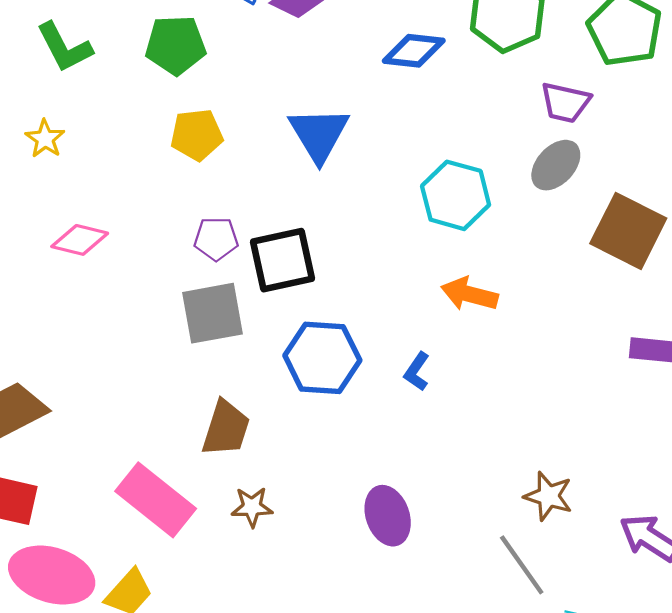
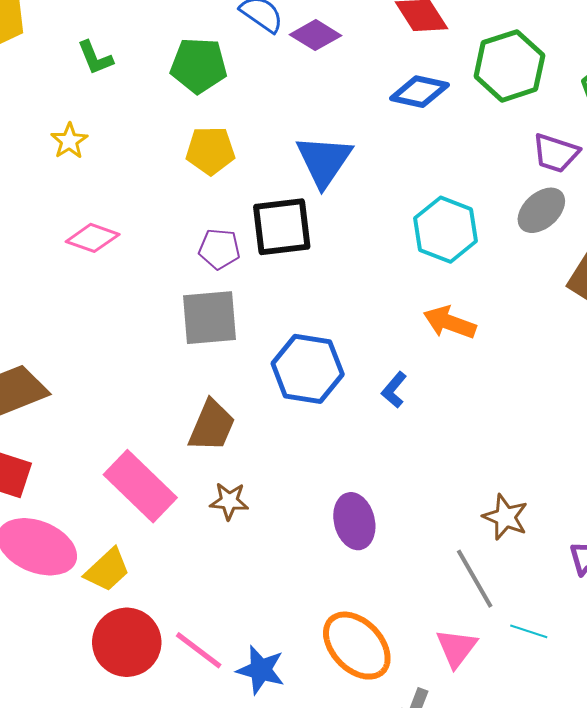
green L-shape: (64, 47) -> (95, 58), size x0.7
black square: (282, 260) -> (282, 227), moved

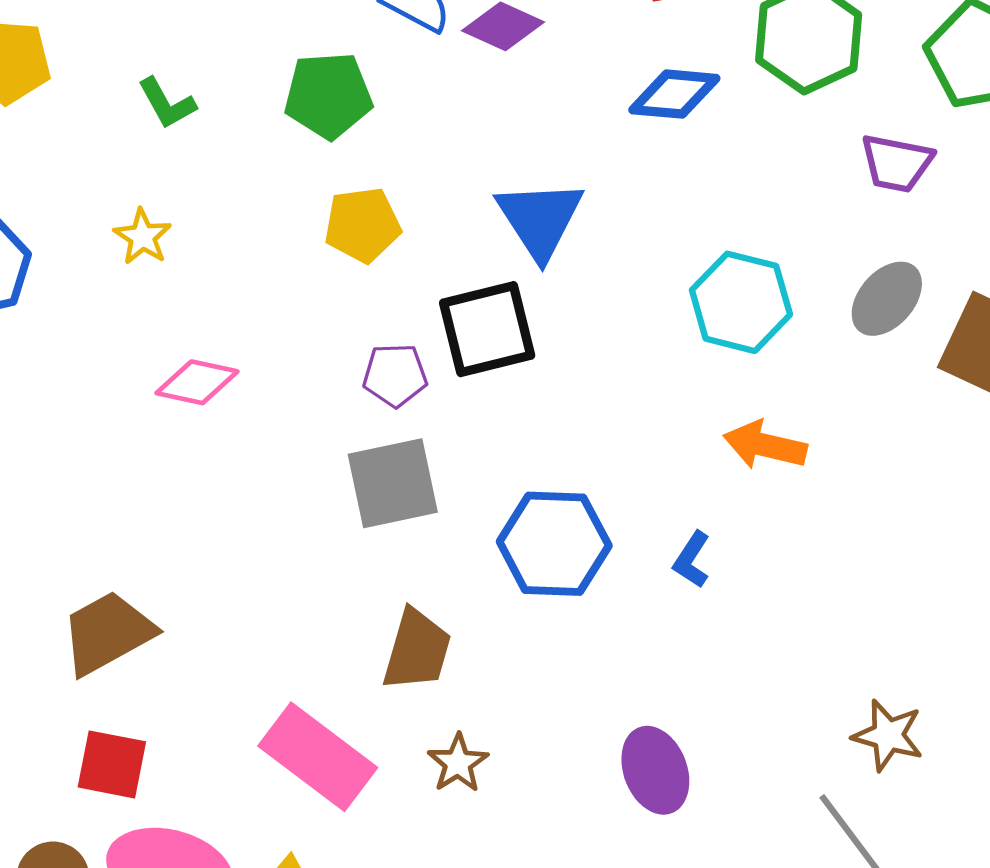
gray ellipse: (541, 210) -> (887, 299), moved
brown star: (229, 501) -> (458, 763), turned -30

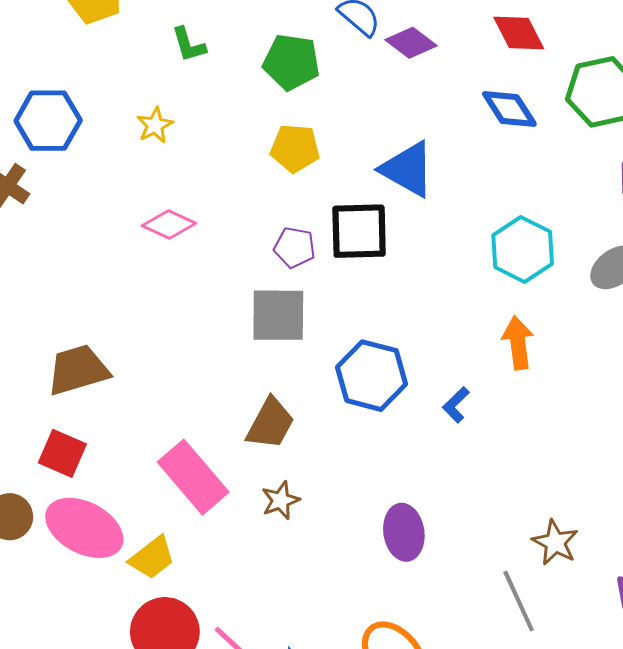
blue diamond: (674, 94) -> (509, 109), turned 40
blue triangle: (540, 219) -> (408, 169), turned -40
orange arrow: (765, 445) -> (518, 343), turned 57

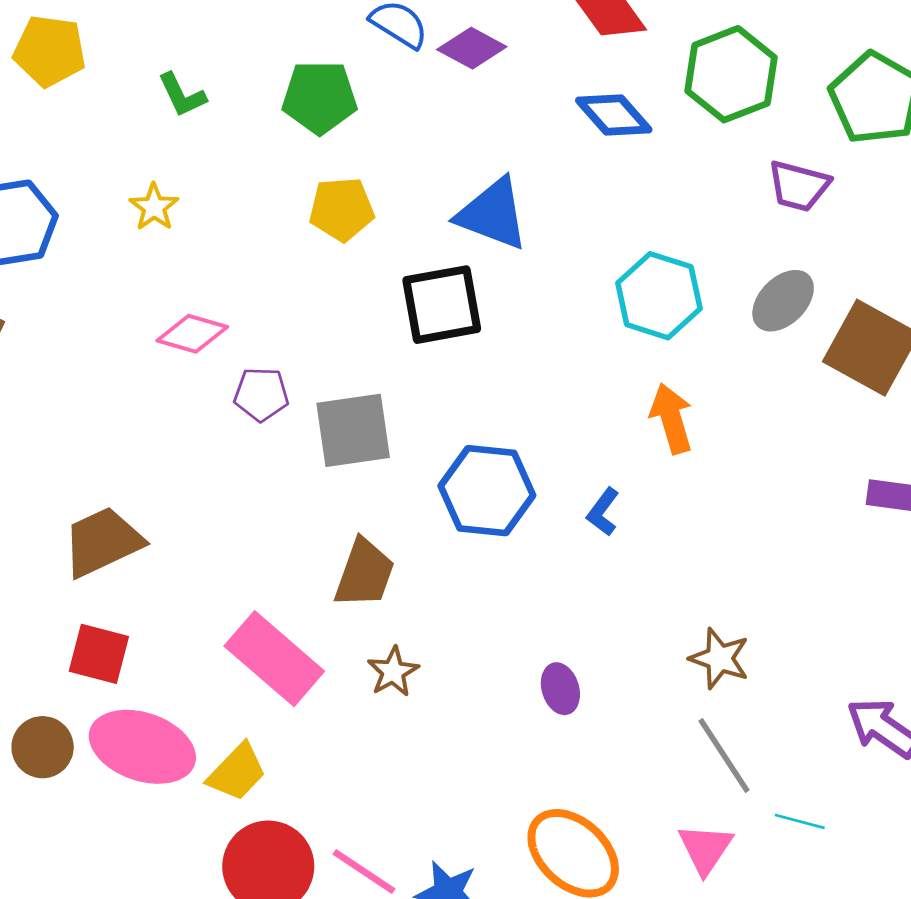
purple pentagon: (295, 247) -> (261, 394), moved
purple ellipse: (404, 532) -> (560, 689), size x0.7
brown star: (555, 542) -> (720, 658), moved

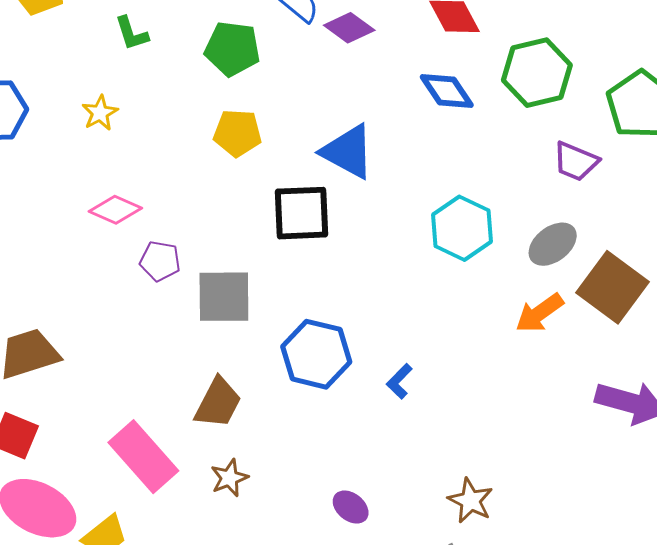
orange arrow: (671, 418) -> (540, 313), moved, turned -117
purple ellipse: (560, 689) -> (351, 507), turned -42

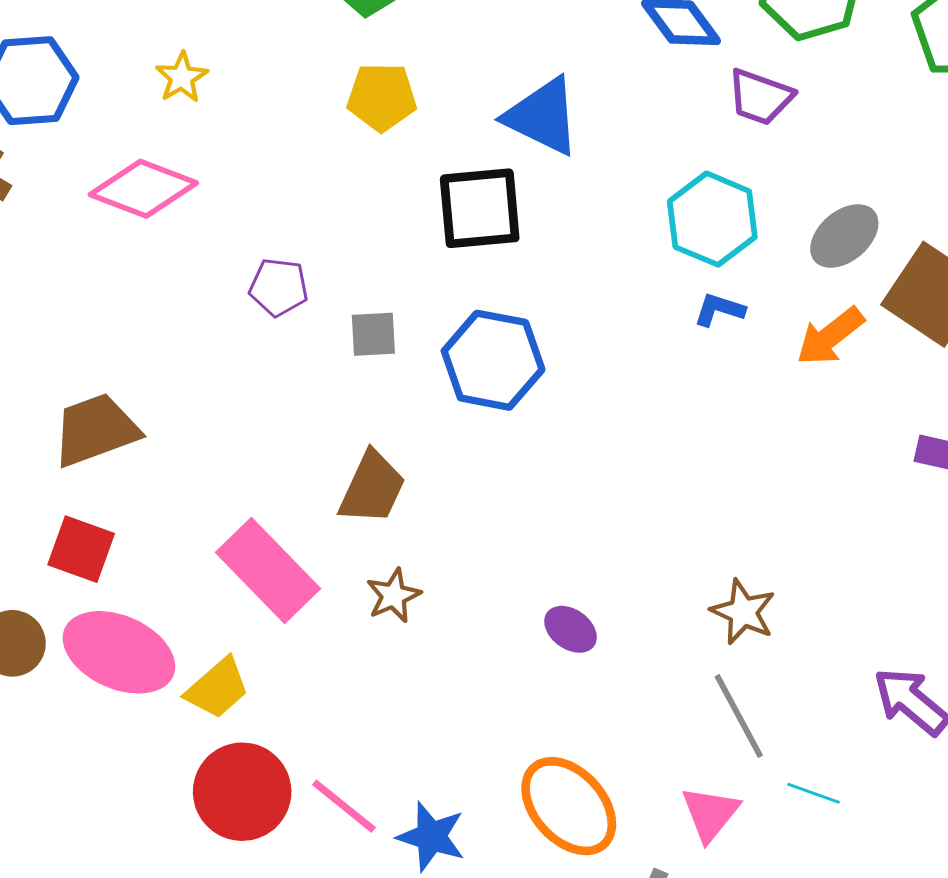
purple trapezoid: (576, 161) -> (760, 97), moved
pink diamond: (115, 210) -> (143, 189), moved, size x1.4
gray square: (224, 297) -> (373, 334), size x0.6
blue hexagon: (316, 354) -> (493, 360), moved
blue L-shape: (399, 381) -> (719, 310), moved, turned 66

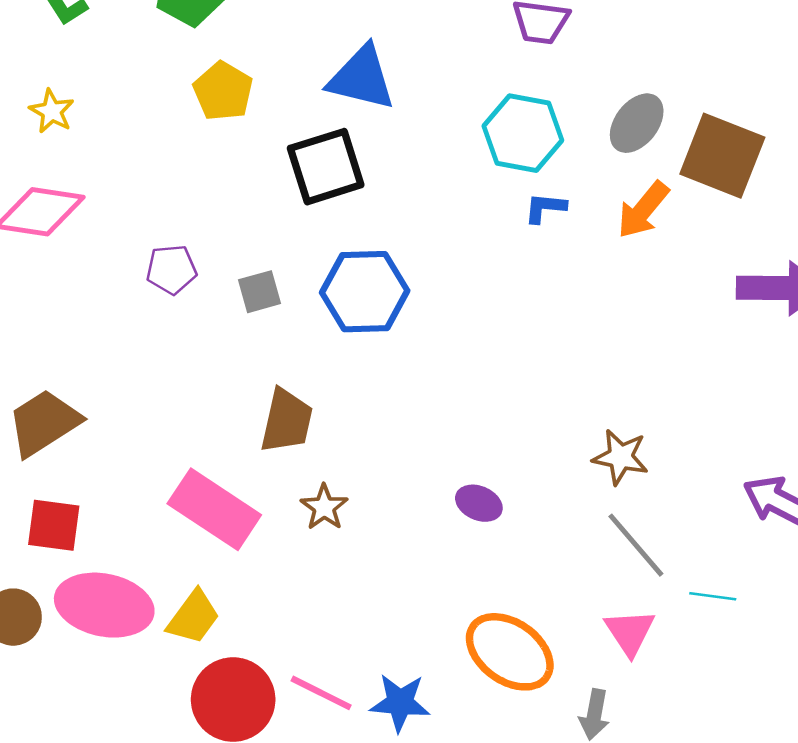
yellow pentagon: (382, 97) -> (223, 91), turned -30

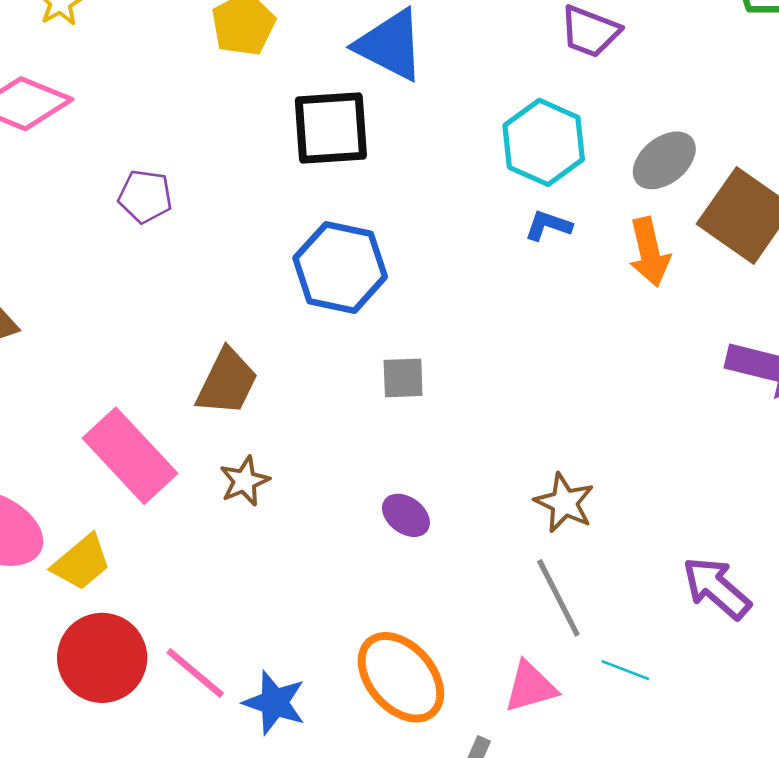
orange arrow: (643, 210) -> (649, 252), turned -66
gray square: (260, 292) -> (403, 378), moved
pink triangle: (630, 632) -> (530, 687), turned 34

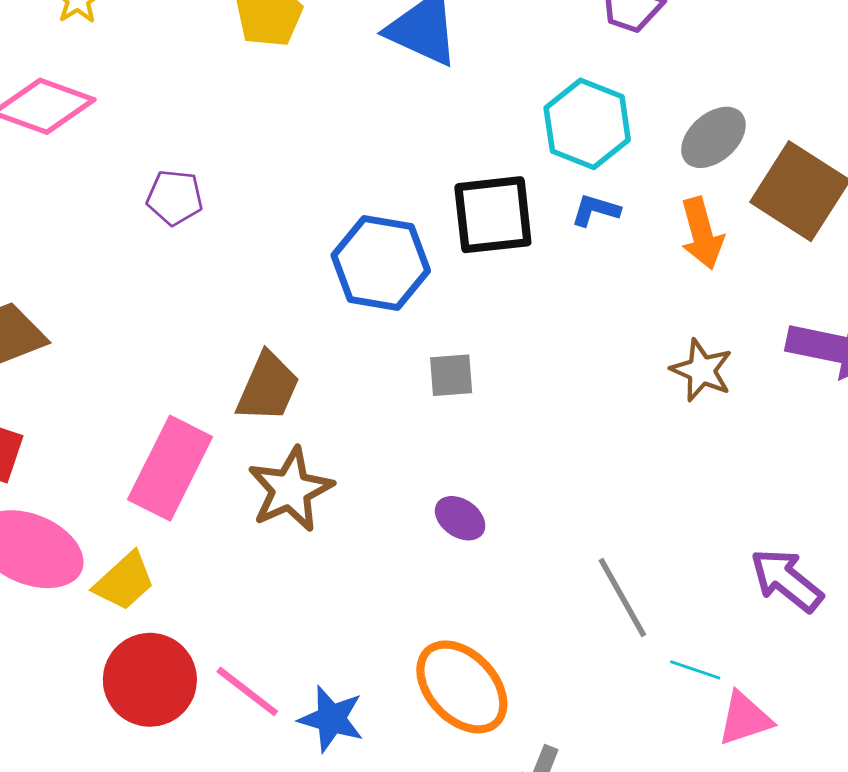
black square: (331, 128) -> (493, 215), moved
pink rectangle: (130, 456) -> (170, 468), turned 72
brown star: (244, 481) -> (290, 490), size x1.6
brown star: (564, 503) -> (702, 370), moved
pink triangle: (530, 687) -> (745, 719), moved

